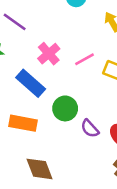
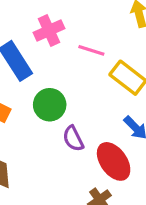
pink line: (84, 59) -> (91, 50), turned 30

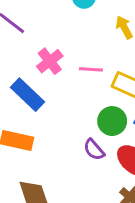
green circle: (50, 105) -> (112, 121), moved

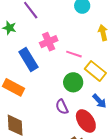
green circle: (112, 121) -> (73, 82), moved

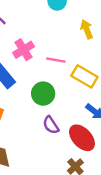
green circle: (73, 82) -> (43, 94), moved

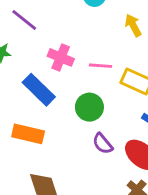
pink cross: (24, 50) -> (61, 57), turned -30

